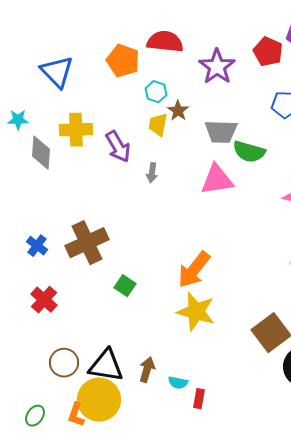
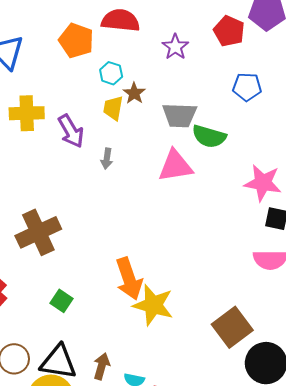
purple star: (217, 67) -> (175, 47), size x0.7
orange arrow: (194, 270) -> (129, 279), moved, turned -57
green square: (125, 286) -> (61, 301), moved

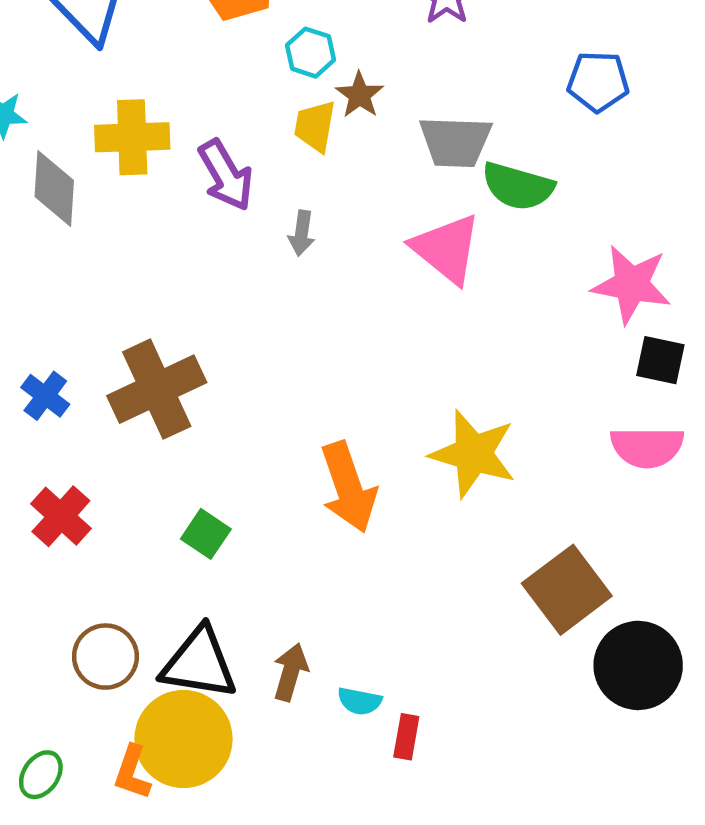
pink triangle: (175, 166) -> (446, 249), turned 48
yellow star: (153, 305) -> (473, 454), moved

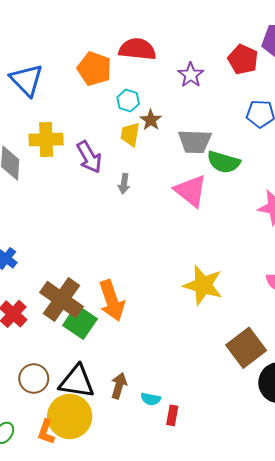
brown cross: (157, 389) -> (61, 300), moved, turned -30
orange arrow: (348, 487) -> (112, 301), moved
green square: (206, 534) -> (80, 322), size x1.5

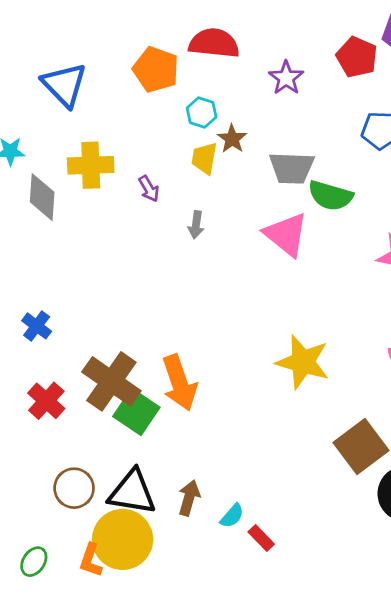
purple arrow: (89, 157) -> (149, 189), size x0.6
cyan semicircle: (151, 399) -> (232, 516), turned -60
red rectangle: (172, 415) -> (261, 538), turned -54

